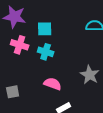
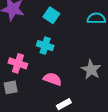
cyan square: (45, 29) -> (51, 15), moved, turned 35
pink cross: (20, 45) -> (18, 63), moved

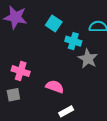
cyan cross: (45, 46) -> (73, 41), moved
gray star: (91, 70) -> (88, 59), moved

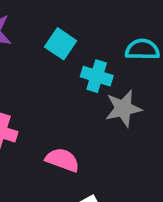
gray star: (88, 59) -> (123, 108), turned 30

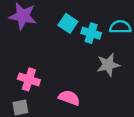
cyan cross: (97, 76) -> (91, 33), moved

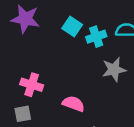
cyan cross: (91, 33) -> (96, 37), turned -36

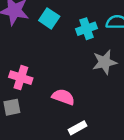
cyan square: (72, 26) -> (49, 18), moved

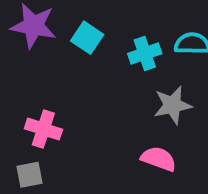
pink semicircle: (63, 97) -> (159, 159), moved

